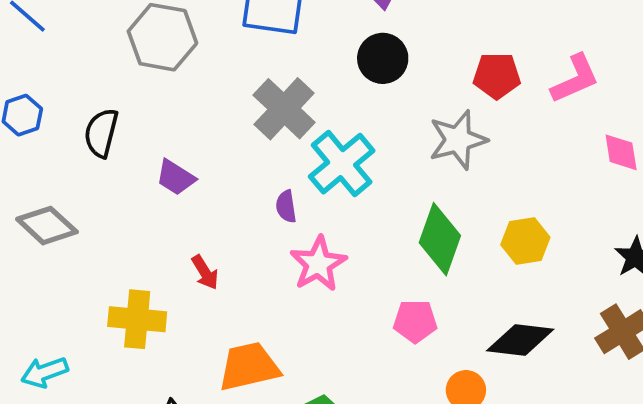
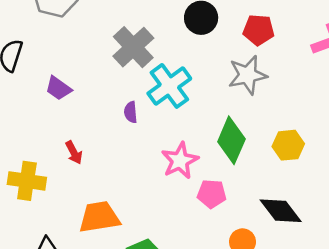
red pentagon: (497, 76) -> (259, 30), moved
pink star: (318, 264) -> (180, 161), moved
black diamond: (520, 340) -> (281, 211), turned 42

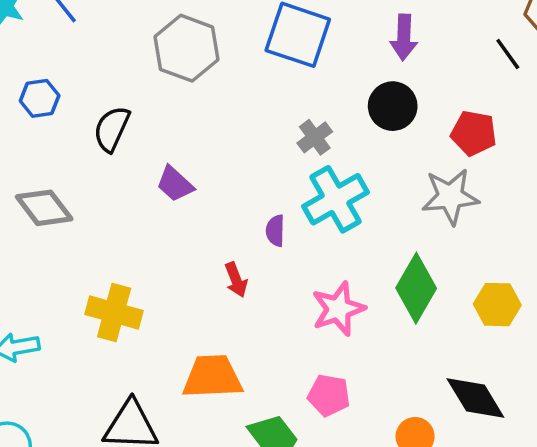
gray cross: (133, 47) -> (315, 137), moved, size x0.6
red arrow: (74, 153) -> (236, 280), moved
pink pentagon: (212, 194) -> (329, 395), moved

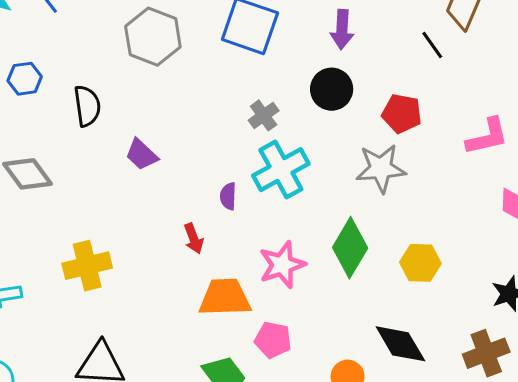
black semicircle: (112, 129) -> (87, 106), turned 147
yellow cross: (114, 313) -> (87, 266), turned -30
orange trapezoid: (212, 377) -> (225, 297), moved

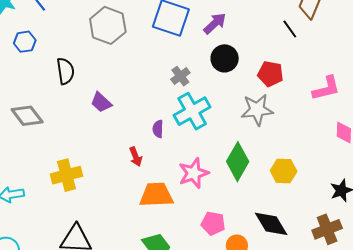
purple arrow: (342, 29) -> (215, 23), moved, turned -135
blue hexagon: (25, 79) -> (25, 42), moved
pink pentagon: (273, 340) -> (213, 223), moved

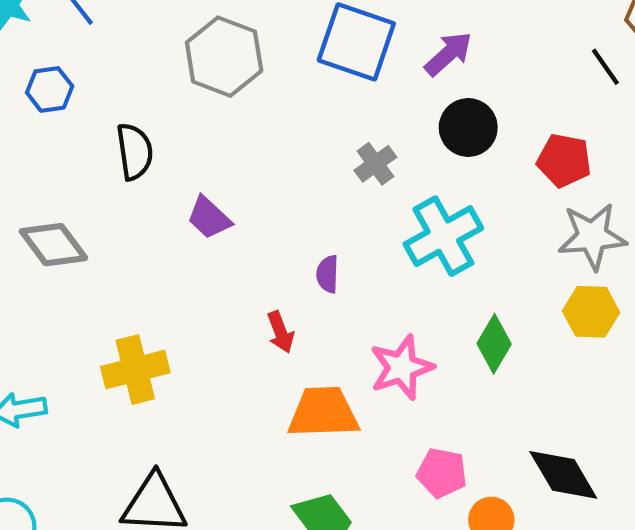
gray star: (257, 110) -> (592, 236), moved
cyan cross: (192, 111) -> (443, 236), moved
green diamond: (238, 162) -> (494, 344), size x0.7
yellow hexagon: (284, 171) -> (591, 312), moved

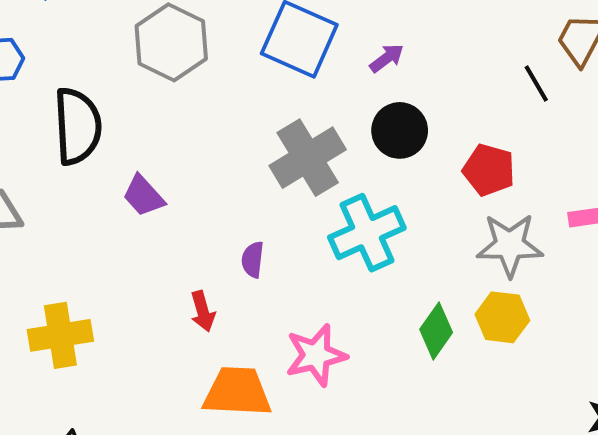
purple arrow: (448, 54) -> (387, 58), size x0.7
black semicircle: (135, 152) -> (78, 126), size x1.4
gray cross: (375, 164) -> (308, 158), size x1.8
green diamond: (494, 344) -> (436, 331), moved

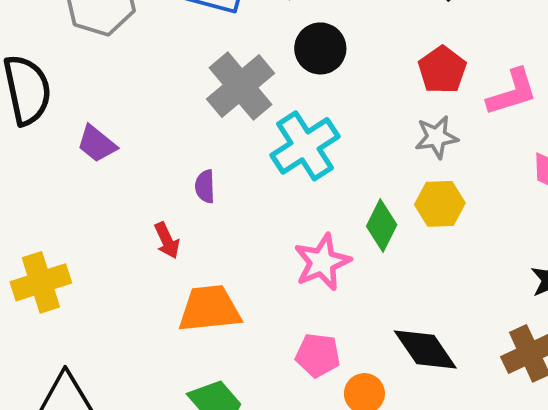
red pentagon: (489, 170) -> (442, 70), moved, turned 30
gray star: (510, 245) -> (436, 137), size x0.7
pink star: (316, 355) -> (322, 262), moved

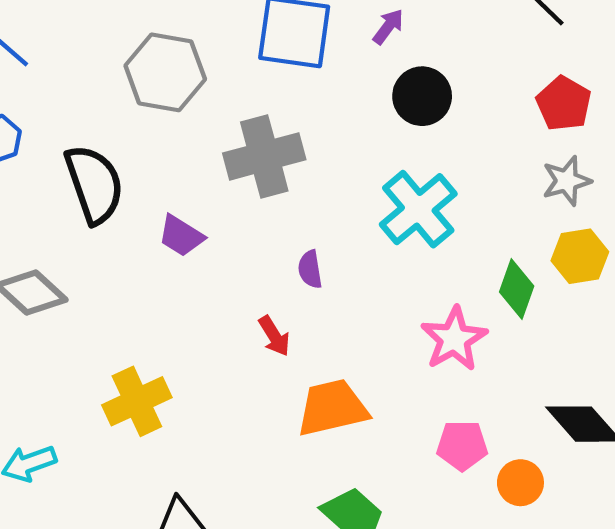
gray cross: (241, 86) -> (264, 156), moved, turned 32

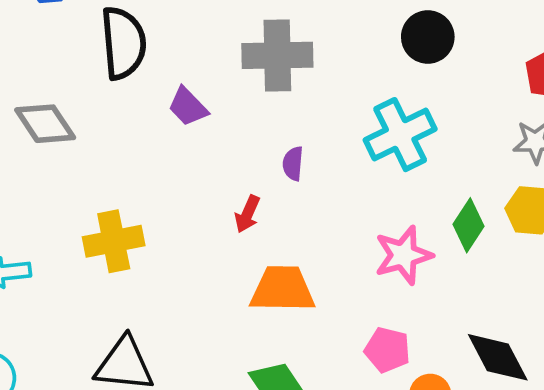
red arrow: (274, 336) -> (247, 214), turned 42

